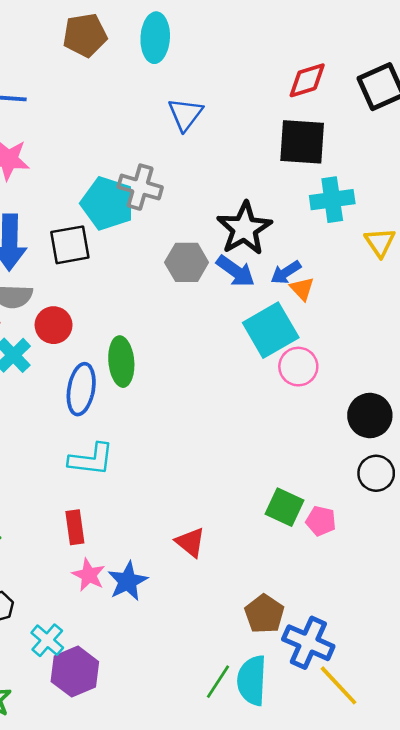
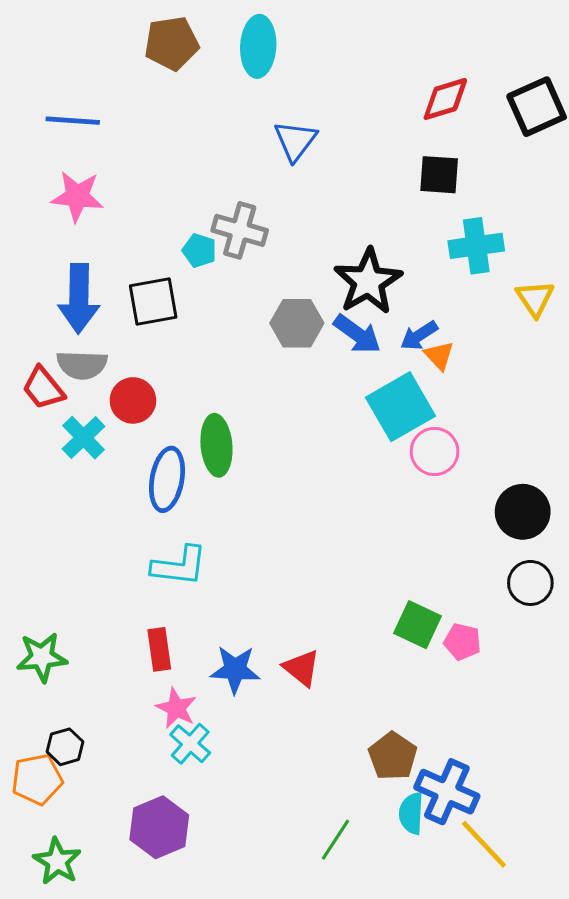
black square: (302, 142) -> (439, 175), size x0.7
cyan pentagon: (108, 203) -> (199, 250), size x0.5
blue star: (128, 581) -> (235, 670), moved, turned 30
cyan cross: (47, 640) -> (190, 744), moved
cyan semicircle: (252, 680) -> (411, 813), moved, size x0.7

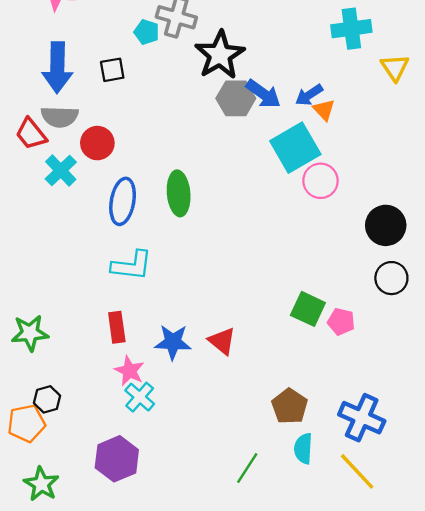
black star: (368, 281) -> (220, 55), moved
black square: (153, 302) -> (112, 70), size x0.7
gray hexagon: (297, 323) -> (236, 98), moved
green ellipse: (216, 445) -> (179, 193), moved
blue cross: (447, 792) -> (362, 418), moved

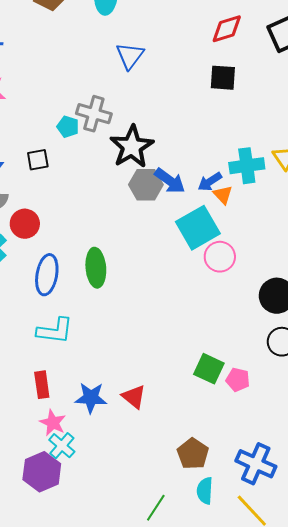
cyan cross: (351, 29) -> (247, 166), moved
purple hexagon: (117, 459) -> (42, 472), moved

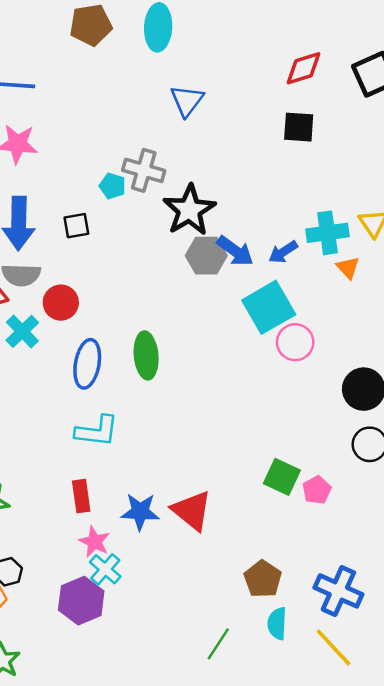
orange triangle: (223, 195) -> (348, 268), moved
pink pentagon: (238, 380) -> (317, 490), turned 30
red triangle: (134, 397) -> (192, 510), size x1.4

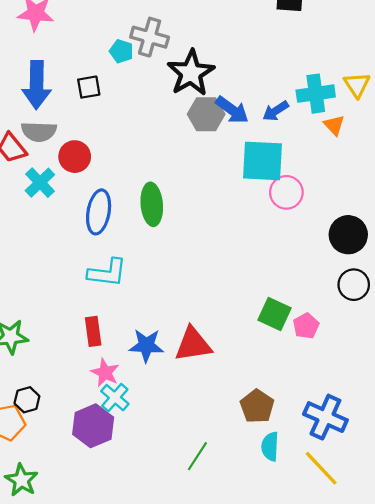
cyan square: (269, 307) -> (263, 161), turned 33
red triangle: (192, 510) -> (193, 344), turned -48
green line: (218, 644) -> (197, 456), moved

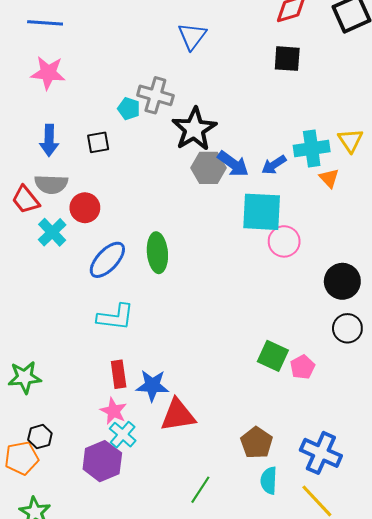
blue arrow: (37, 85) -> (49, 140), size x0.7
blue ellipse: (99, 212) -> (107, 260), turned 33
red rectangle: (93, 331) -> (119, 374), moved
red triangle: (193, 344) -> (178, 415), moved

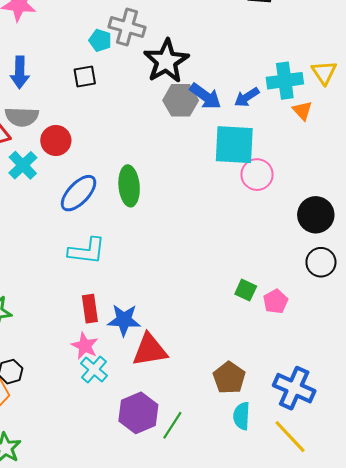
black square: (98, 142) -> (85, 77), moved
green square: (273, 356) -> (246, 290), size x0.7
purple hexagon: (102, 461) -> (138, 413), moved

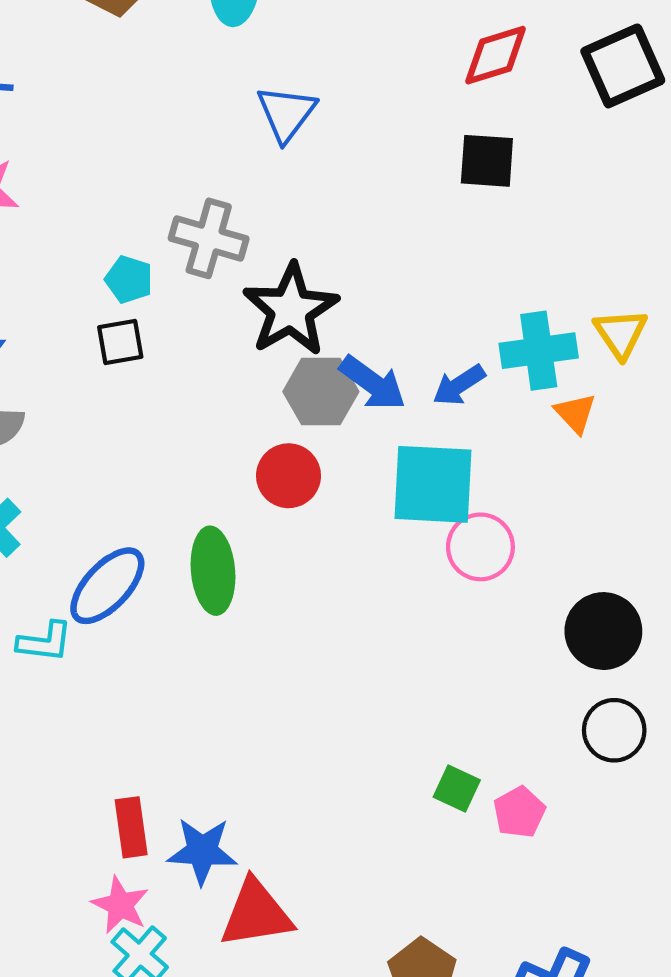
cyan pentagon: (100, 40) -> (129, 279), moved
red circle: (56, 141) -> (289, 476), moved
cyan L-shape: (87, 251) -> (45, 642), moved, size x0.7

